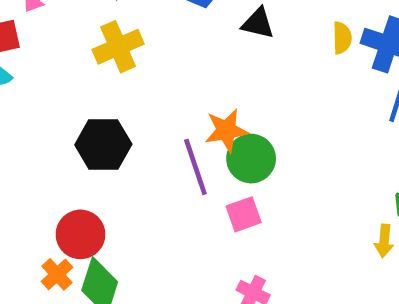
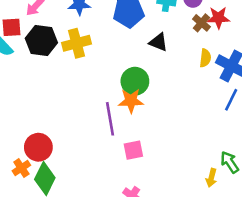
black hexagon: (103, 144) -> (41, 41), moved
green circle: (251, 159) -> (135, 81), moved

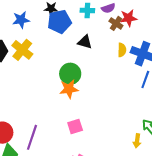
yellow cross: (76, 43) -> (22, 50), turned -30
purple line: (110, 119) -> (32, 137), moved, turned 35

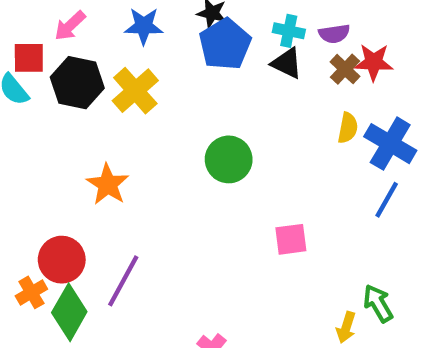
blue pentagon: (59, 22) -> (225, 44), turned -30
black triangle: (85, 42) -> (287, 63), moved
orange star: (69, 89) -> (108, 184), moved, turned 30
pink square: (75, 127) -> (291, 239), moved

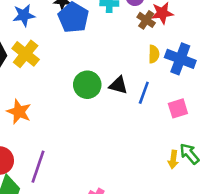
black triangle: (287, 63) -> (118, 85), moved
blue line: (387, 200) -> (144, 93), moved
pink square: (291, 239) -> (178, 108), moved
yellow arrow: (346, 327) -> (173, 159), moved

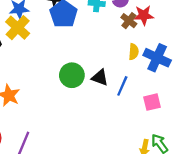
yellow cross: (26, 54) -> (18, 28), moved

